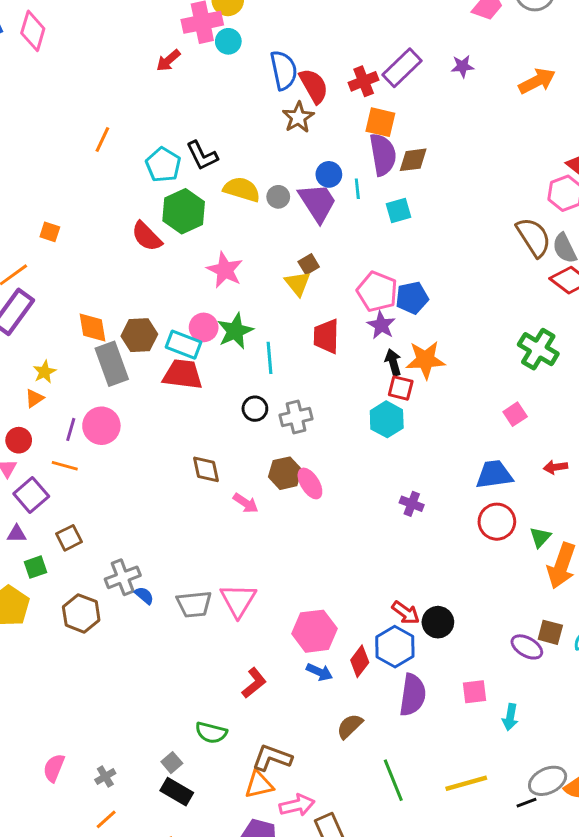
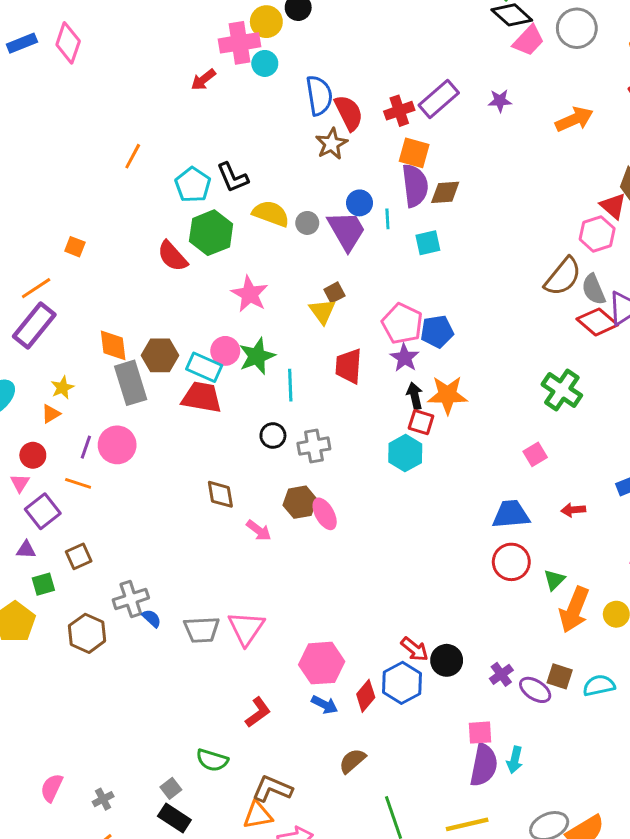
brown semicircle: (534, 237) -> (563, 277), turned 69
purple cross: (412, 504) -> (501, 674), moved, turned 30
purple semicircle: (413, 695) -> (484, 765), moved

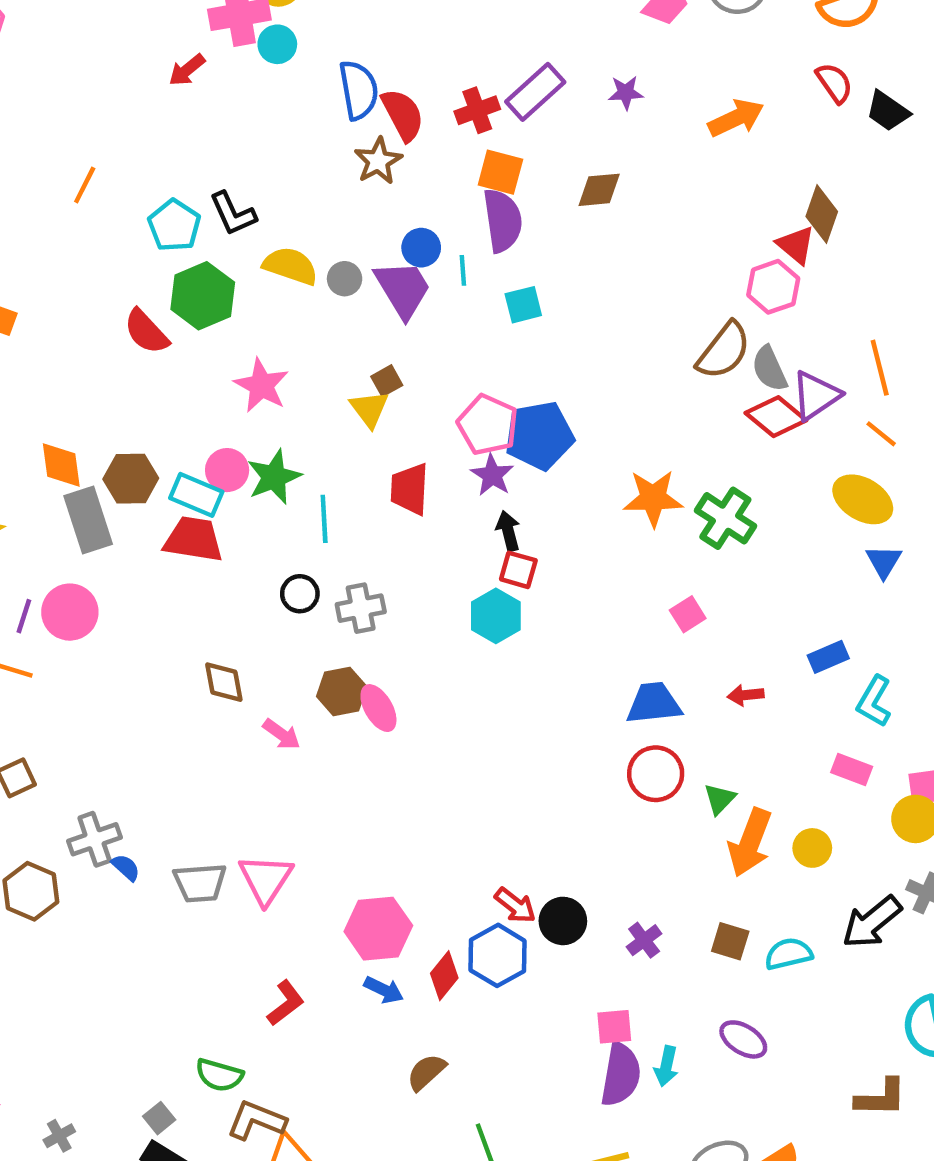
brown diamond: (445, 192) -> (599, 190), moved
blue pentagon: (437, 332) -> (539, 436), size x1.4
orange star: (447, 395) -> (653, 498), moved
purple ellipse: (535, 690) -> (743, 1039), moved
brown L-shape: (272, 789) -> (256, 1120), moved

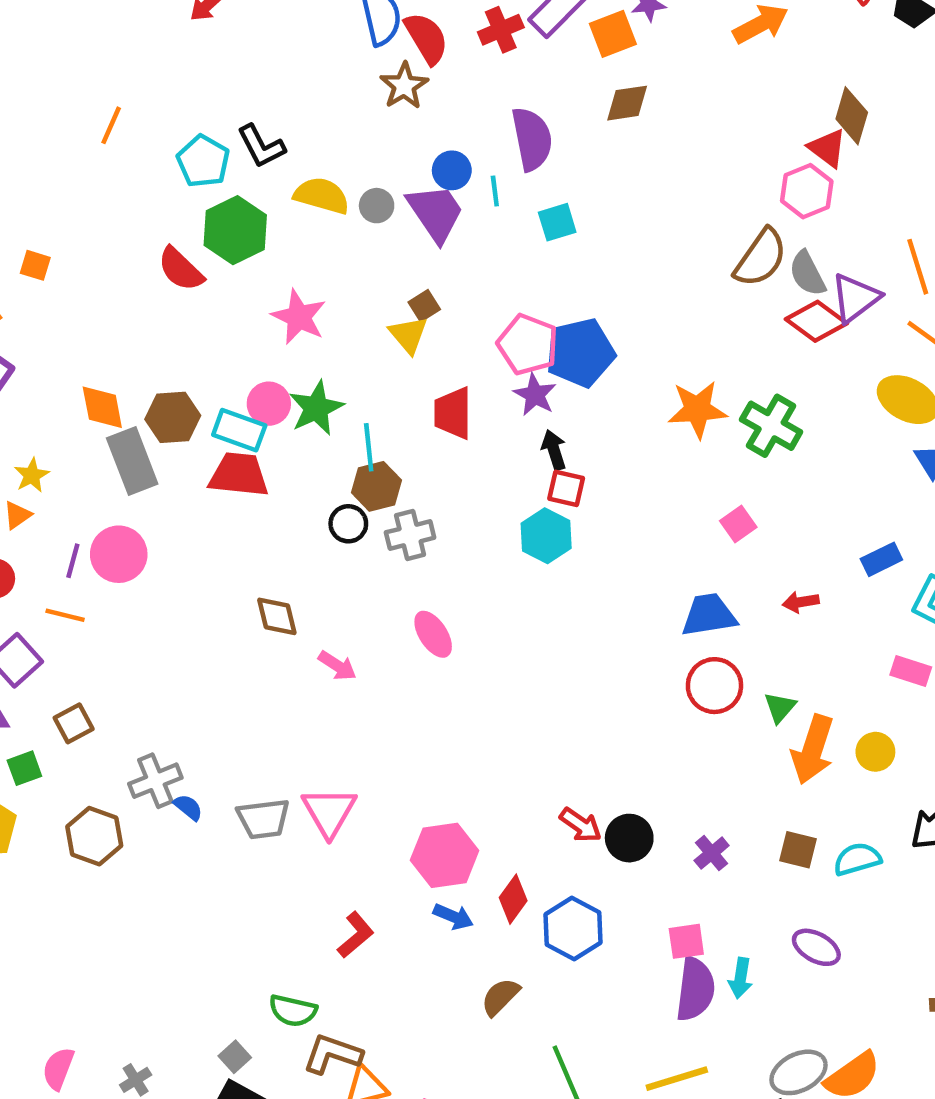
orange square: (500, 172) -> (613, 34), moved, turned -33
brown hexagon: (342, 691) -> (376, 486), moved
blue hexagon: (498, 955) -> (573, 928), moved

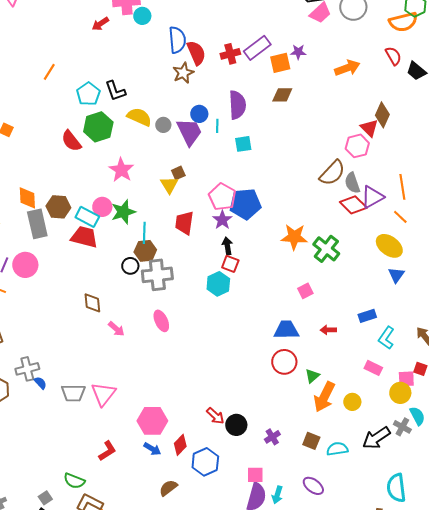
gray cross: (410, 535) -> (157, 275), size x1.4

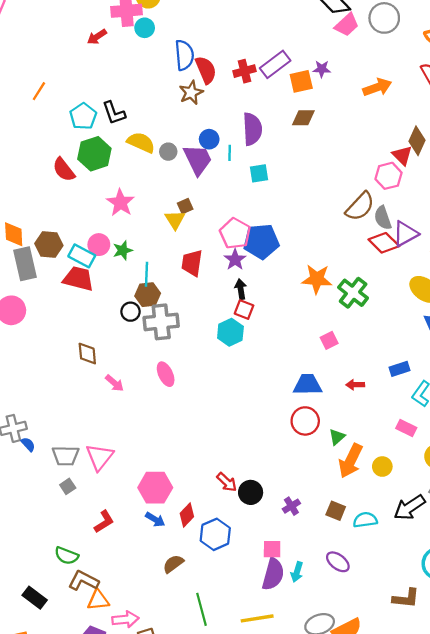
green star: (123, 212) -> (123, 250), size x0.7
gray square: (45, 498) -> (68, 486), moved

